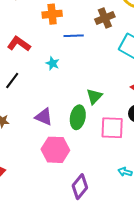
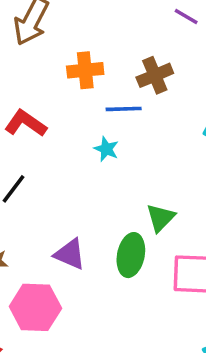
brown cross: (105, 18) -> (155, 75), moved
cyan star: (53, 63) -> (106, 149), moved
pink hexagon: (55, 150) -> (35, 307), moved

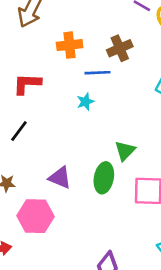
red L-shape: (26, 123) -> (27, 84), turned -32
cyan star: (106, 149) -> (85, 102), turned 30

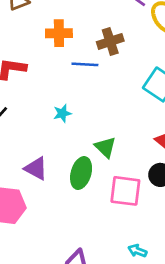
cyan star: (85, 102) -> (62, 113), moved
green triangle: (125, 151) -> (105, 147), turned -35

